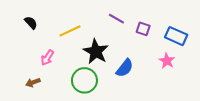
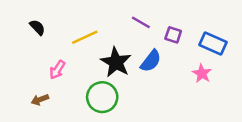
blue semicircle: (125, 68) -> (151, 61), moved

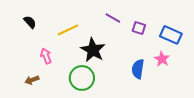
blue semicircle: (151, 61) -> (138, 69), moved, turned 150
pink arrow: (57, 70) -> (46, 56), turned 126

